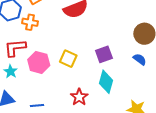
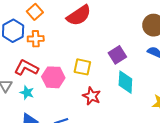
red L-shape: (15, 48) -> (26, 68), turned 45
red star: (79, 97) -> (92, 96), moved

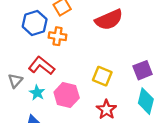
pink hexagon: (53, 77) -> (67, 95), moved

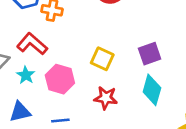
red star: (106, 110) -> (106, 98), turned -30

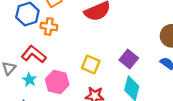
purple square: (150, 54) -> (129, 59), turned -30

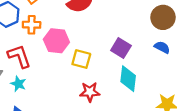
red L-shape: (34, 54) -> (19, 56), turned 40
pink hexagon: (57, 82) -> (56, 41), moved

